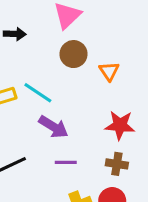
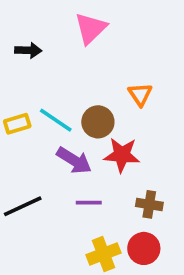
brown circle: (74, 54) -> (98, 122), moved
red star: (120, 125) -> (122, 155), moved

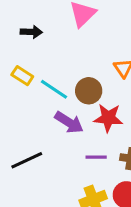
yellow rectangle: (17, 124) -> (22, 76), moved, turned 50
purple line: (89, 203) -> (96, 157), moved

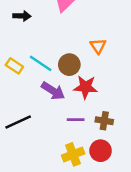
yellow rectangle: (22, 76) -> (14, 66), moved

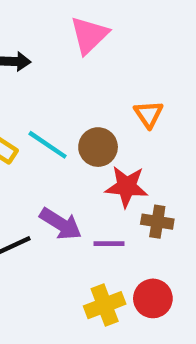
purple arrow: (53, 91) -> (61, 224), moved
brown cross: (104, 121) -> (157, 222), moved

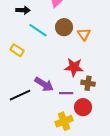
cyan line: (48, 145) -> (38, 30), moved
brown circle: (98, 147) -> (64, 27), moved
red circle: (153, 298) -> (83, 107), moved

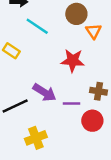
brown circle: (64, 27) -> (76, 14), moved
red star: (74, 67) -> (73, 61), moved
yellow cross: (64, 121) -> (36, 138), moved

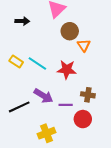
cyan line: (37, 26) -> (37, 63), moved
yellow cross: (36, 138) -> (46, 133), moved

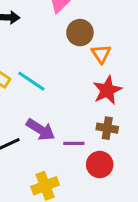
red star: (67, 70) -> (107, 90), moved, turned -30

